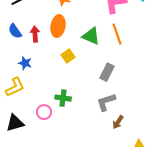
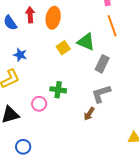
red arrow: (35, 34) -> (30, 15), moved
green triangle: (91, 36) -> (86, 42), moved
brown arrow: (118, 122) -> (89, 114), moved

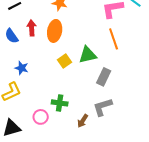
green triangle: (86, 42) -> (88, 55), turned -36
brown arrow: (89, 114) -> (83, 121), moved

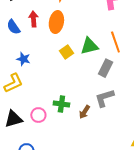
orange line: (114, 39) -> (115, 42), moved
green cross: (60, 103) -> (61, 104), moved
pink circle: (41, 117) -> (38, 115), moved

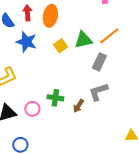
orange line: (115, 42) -> (109, 36), turned 70
blue star: (23, 59) -> (26, 42), moved, size x1.5

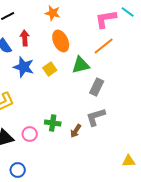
orange ellipse: (50, 16) -> (61, 41), moved, turned -35
orange line: (109, 36) -> (104, 46), moved
yellow square: (60, 46) -> (50, 69), moved

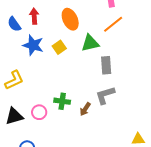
gray rectangle: (97, 87) -> (106, 65), turned -30

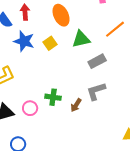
orange line: (113, 24) -> (115, 29), moved
gray rectangle: (106, 65) -> (97, 61), turned 66

